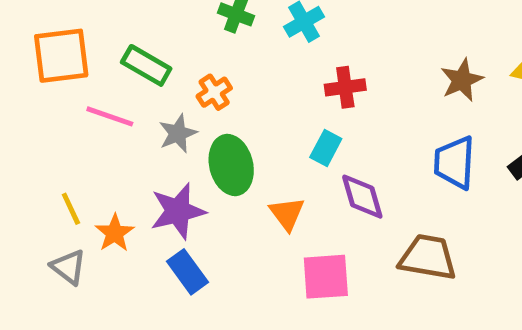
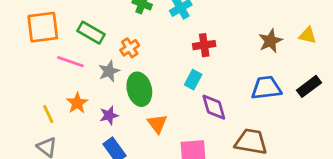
blue trapezoid: (455, 163) -> (266, 88), turned 80
purple star: (178, 211) -> (109, 115), size x0.6
orange triangle: (287, 214) -> (157, 124), moved
orange star: (115, 233) -> (77, 103), moved

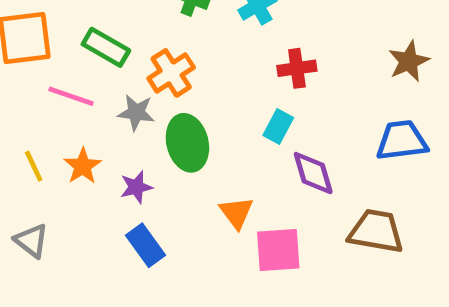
orange cross: (130, 48) -> (171, 73), size x1.4
gray star: (109, 71) -> (136, 113), turned 30
yellow line: (48, 114) -> (34, 166), moved
orange triangle: (157, 124) -> (236, 213), moved

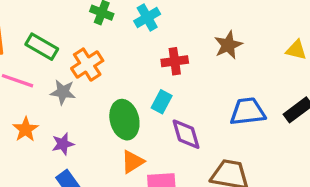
brown star: (409, 61) -> (228, 45), moved
green ellipse: (187, 143) -> (124, 120), moved
orange triangle: (236, 213) -> (133, 162), turned 35

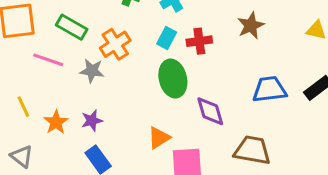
cyan rectangle: (162, 102) -> (167, 38), moved
green ellipse: (124, 120) -> (173, 79), moved
orange star: (26, 129) -> (56, 122), moved

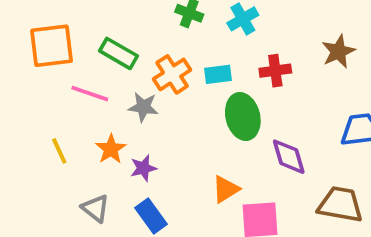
cyan rectangle: (167, 38) -> (218, 74), moved, turned 55
orange star: (56, 122) -> (111, 149), moved
gray triangle: (22, 156) -> (96, 208), moved

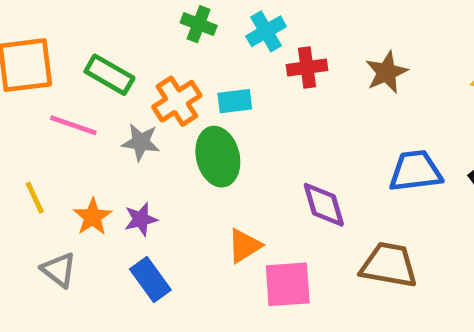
red cross: (275, 71) -> (307, 67), moved
green ellipse: (243, 117) -> (218, 157), moved
orange star: (111, 149) -> (93, 217), moved
gray triangle: (96, 208) -> (59, 270), moved

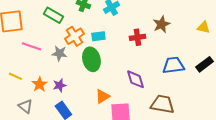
red cross: (307, 67) -> (137, 37), moved
green rectangle: (109, 75) -> (53, 15), moved
yellow line: (35, 198) -> (15, 76), turned -40

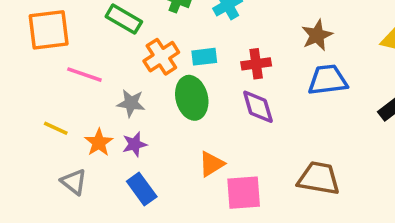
red cross: (137, 37) -> (256, 64), moved
gray star: (59, 53) -> (131, 103), moved
blue trapezoid: (173, 65) -> (328, 80), moved
purple diamond: (135, 79) -> (258, 107), moved

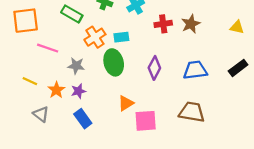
red cross: (256, 64) -> (163, 24), moved
blue trapezoid: (328, 80) -> (195, 70), moved
purple diamond: (258, 107) -> (154, 68), turned 45

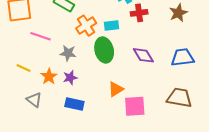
red cross: (163, 24) -> (139, 13), moved
purple diamond: (154, 68) -> (143, 55), turned -60
blue rectangle: (83, 119) -> (74, 104), turned -42

